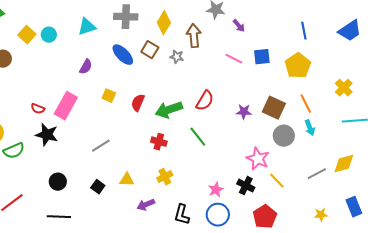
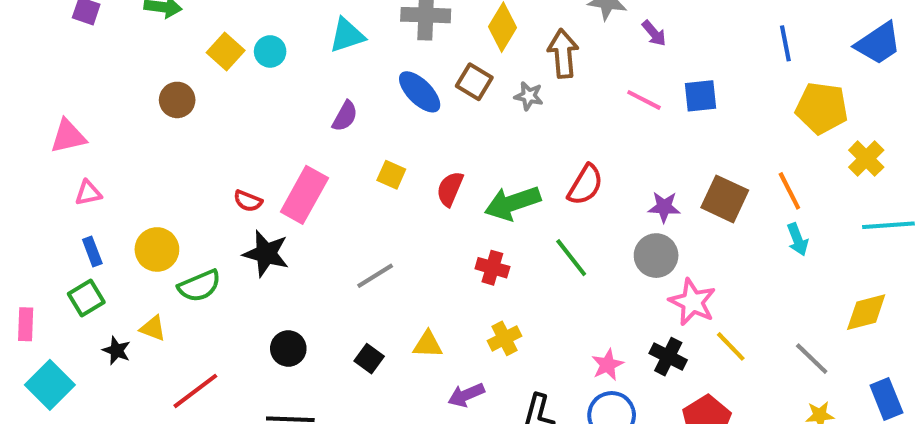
yellow pentagon: (298, 66) -> (822, 108), moved, turned -30
gray circle: (284, 136) -> (656, 256), moved
gray line: (317, 174) -> (812, 359), moved, turned 72

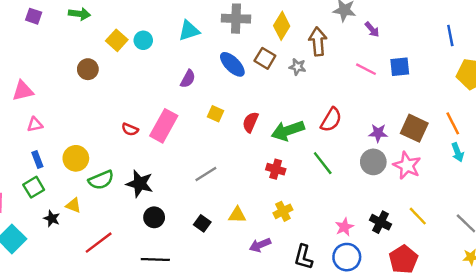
black star: (266, 254) -> (140, 184), moved
pink star: (692, 302) -> (407, 166), moved

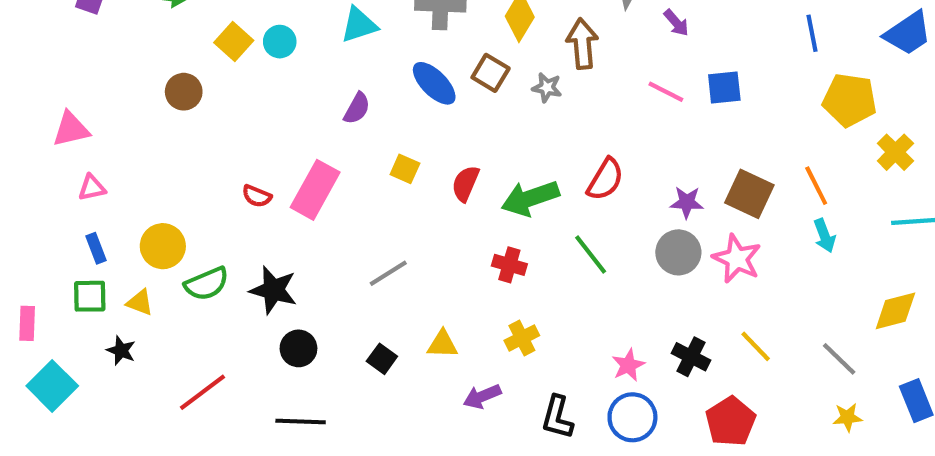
green square: (34, 187) -> (90, 296), turned 30
yellow triangle: (73, 205) -> (140, 302), moved

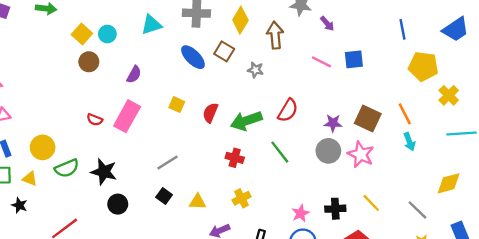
gray star: (547, 88) -> (255, 70), moved
brown circle: (184, 92) -> (89, 62), moved
purple semicircle: (357, 108) -> (134, 75), moved
black cross: (691, 357) -> (335, 209), turned -30
black square: (382, 359) -> (164, 196), moved

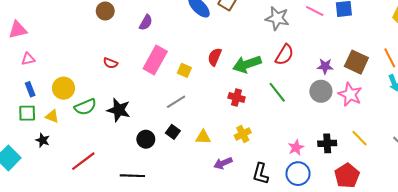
gray star: (255, 70) -> (277, 18), moved, size x1.6
yellow square: (177, 105) -> (184, 70), moved
pink rectangle: (127, 116) -> (155, 60), moved
black circle: (118, 204) -> (146, 139), moved

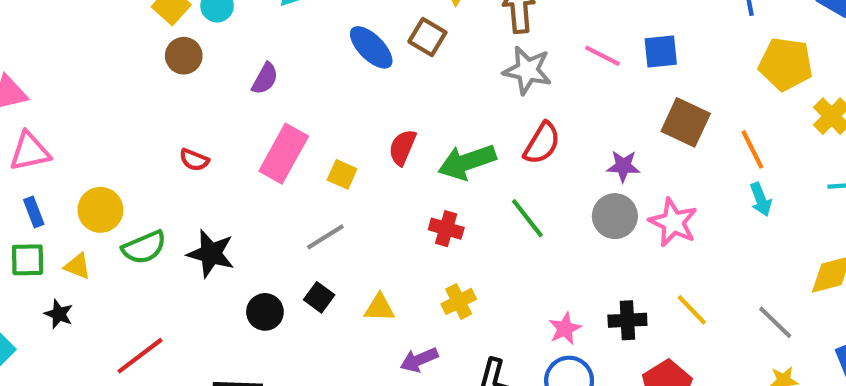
pink triangle: (28, 59) -> (30, 152), size x1.5
brown square: (356, 62) -> (686, 122), moved

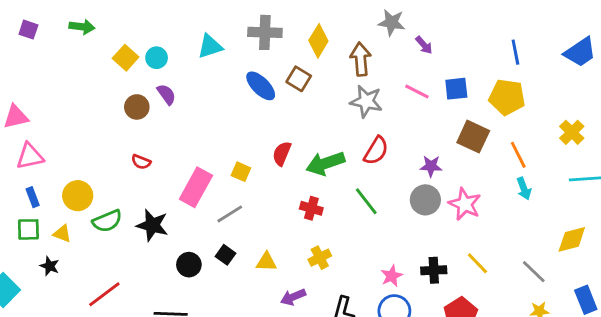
brown circle: (184, 56) -> (137, 107), moved
yellow pentagon: (786, 64) -> (507, 97), moved
purple semicircle: (265, 79) -> (166, 94), moved, turned -65
pink rectangle: (284, 154) -> (196, 187), moved

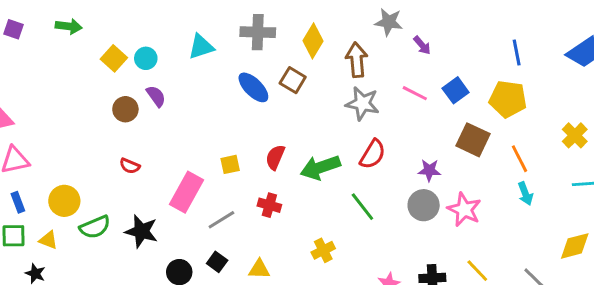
blue square: (456, 89) -> (456, 90), turned -30
yellow square: (241, 172) -> (230, 164), moved, turned -36
red cross: (311, 208) -> (269, 205), moved
yellow cross: (320, 258) -> (323, 250), moved

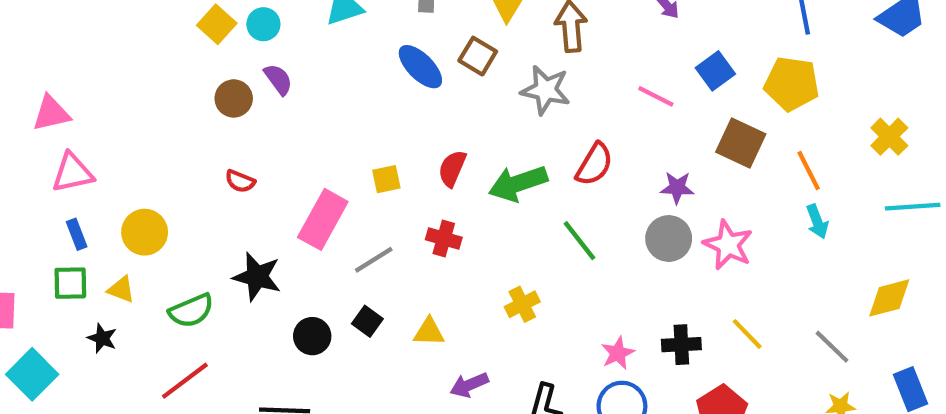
pink line: (415, 93) -> (656, 96), moved
gray star: (362, 103) -> (546, 90), moved
green semicircle: (95, 227) -> (191, 311), moved

